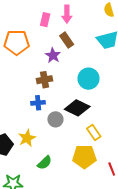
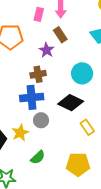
blue cross: (38, 103) -> (32, 97), size x1.6
gray circle: (55, 119) -> (41, 120), moved
yellow pentagon: (84, 157) -> (78, 164), moved

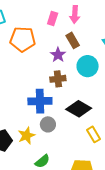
cyan circle: (82, 73) -> (88, 66), moved
brown cross: (38, 74) -> (58, 79), moved

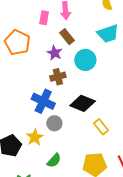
orange pentagon: (23, 39) -> (17, 42), turned 30
blue cross: (40, 101) -> (43, 101), turned 35

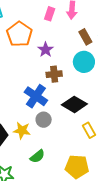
brown rectangle: (67, 37) -> (85, 37), moved
purple star: (55, 53) -> (46, 50), moved
yellow star: (35, 137) -> (22, 130), turned 30

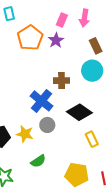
purple star: (46, 50) -> (56, 40), moved

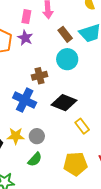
gray circle: (47, 125) -> (37, 136), moved

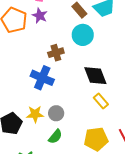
black diamond: (64, 103) -> (95, 76), moved, turned 50

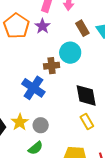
cyan circle: (83, 35) -> (70, 53), moved
yellow star: (35, 114) -> (20, 122), turned 30

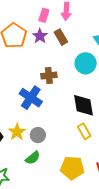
brown rectangle: (82, 28) -> (61, 37), moved
cyan circle: (70, 53) -> (86, 63), moved

